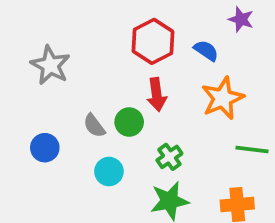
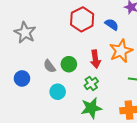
red arrow: (157, 95) -> (95, 59), moved

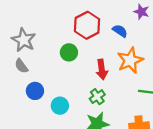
green circle: (69, 64) -> (69, 52), moved
gray semicircle: (49, 66) -> (21, 66), moved
blue circle: (22, 78) -> (35, 91), moved

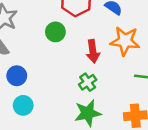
orange star: (130, 60) -> (125, 41), turned 30
cyan circle: (60, 106) -> (23, 105), moved

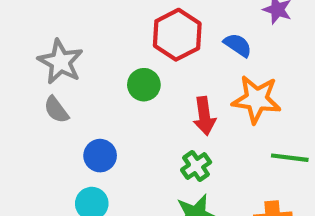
blue circle: (17, 76) -> (100, 156), moved

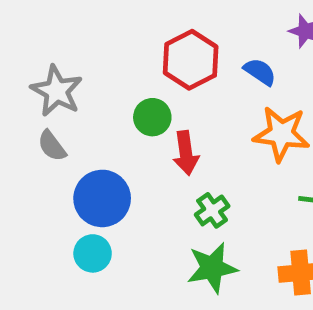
red arrow: (204, 116) -> (186, 153), moved
blue circle: (100, 156) -> (102, 198), size x1.5

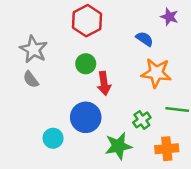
red hexagon: (191, 60) -> (87, 21), moved
blue circle: (102, 198) -> (86, 117), moved
green cross: (212, 210) -> (142, 120), moved

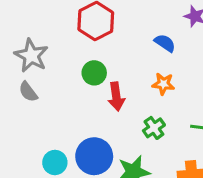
orange star: (156, 73) -> (163, 84), moved, size x0.6
blue circle: (86, 117) -> (94, 156), moved
green cross: (142, 120) -> (154, 128), moved

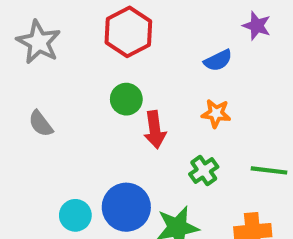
blue semicircle: (165, 43) -> (218, 60), turned 120
gray star: (31, 56) -> (39, 42), moved

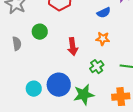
green circle: (126, 99) -> (40, 32), moved
gray semicircle: (41, 124) -> (17, 44), turned -152

